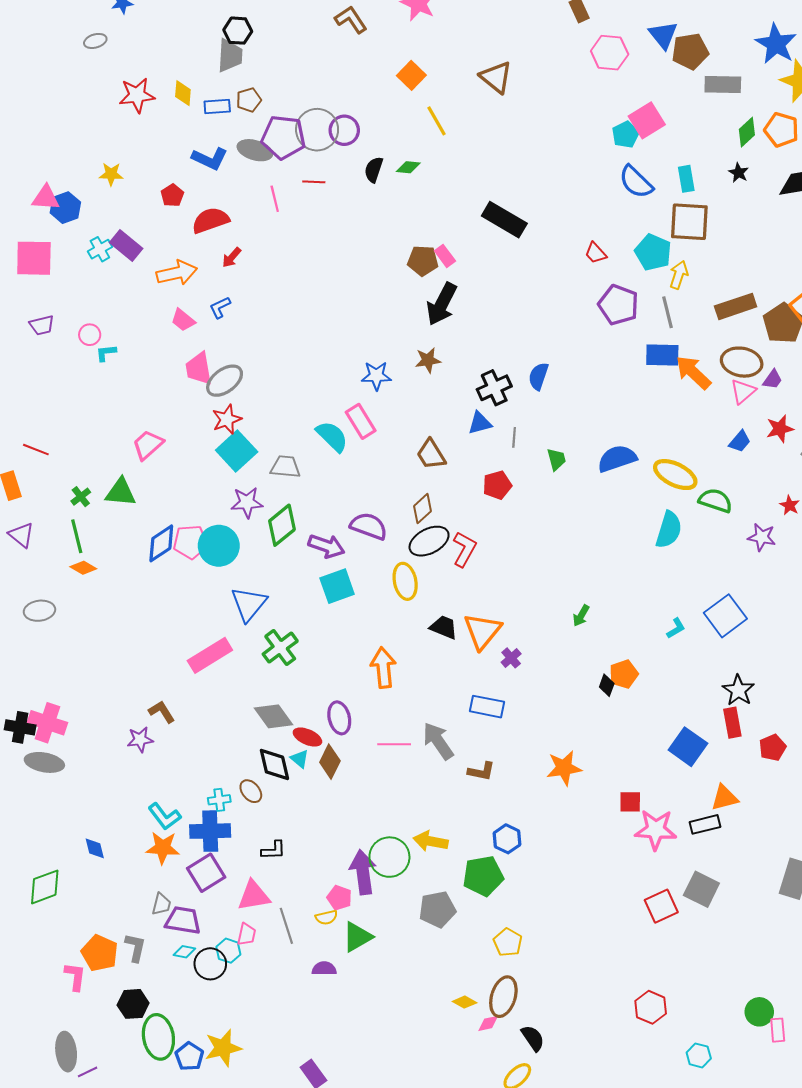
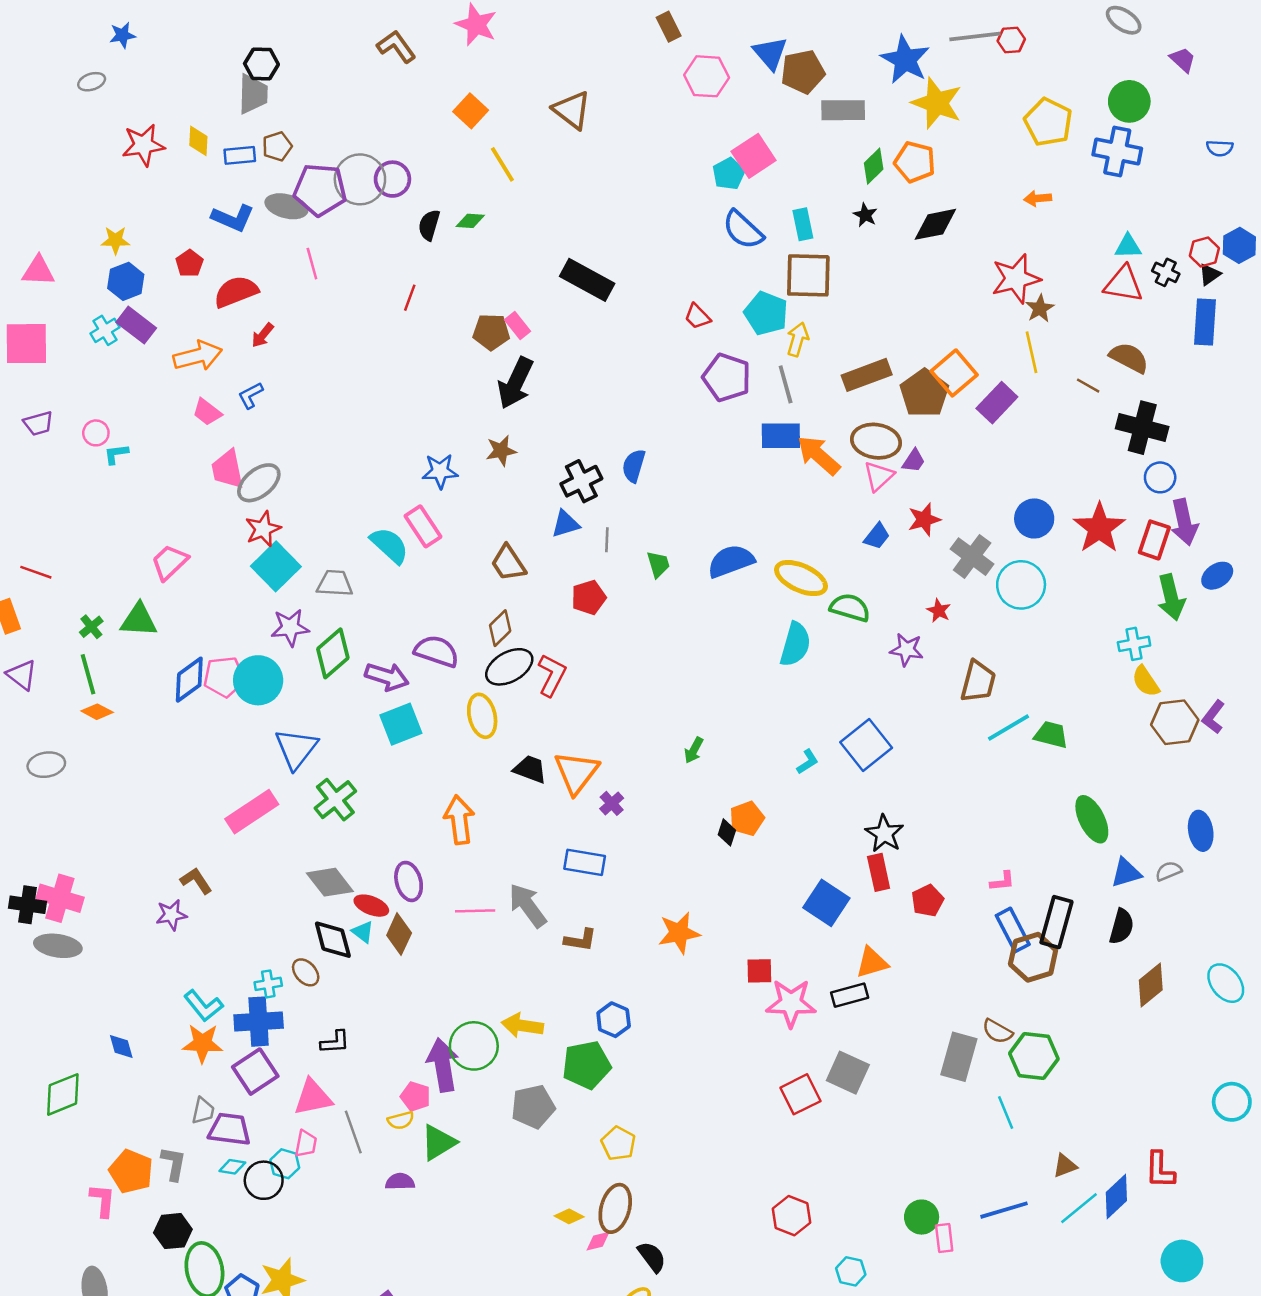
red line: (314, 182) -> (410, 298), moved, turned -70
blue hexagon: (65, 208) -> (126, 281), moved

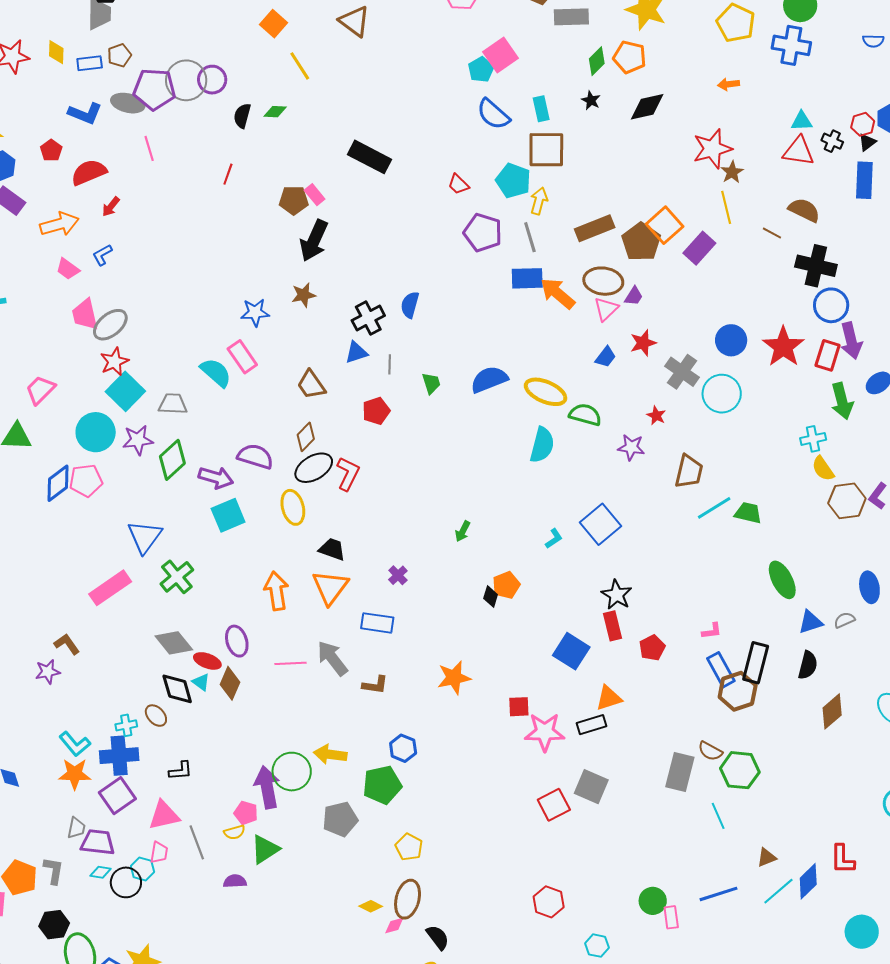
blue circle: (1160, 477) -> (831, 305), size x1.4
cyan circle: (258, 680) -> (96, 432), moved
orange triangle: (576, 773) -> (330, 587), moved

